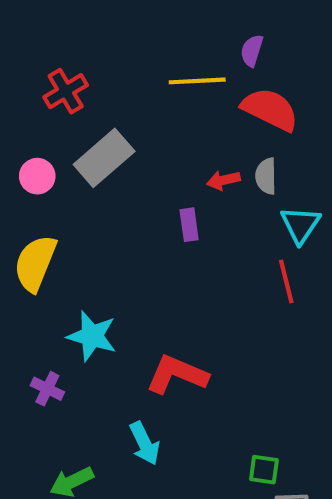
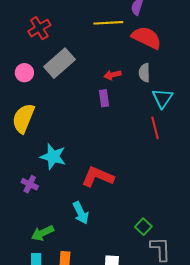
red arrow: (223, 180) -> (113, 75), moved
green square: (264, 470) -> (143, 227), turned 35

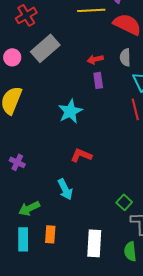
purple rectangle: (104, 98) -> (98, 80), moved
cyan star: (53, 157) -> (70, 111), moved, turned 30
red L-shape: (98, 177) -> (81, 155), size x0.7

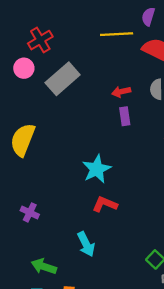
pink circle: (12, 57) -> (24, 68), moved
cyan star: (70, 111) -> (97, 169), moved
green arrow: (29, 208) -> (44, 266), turned 45

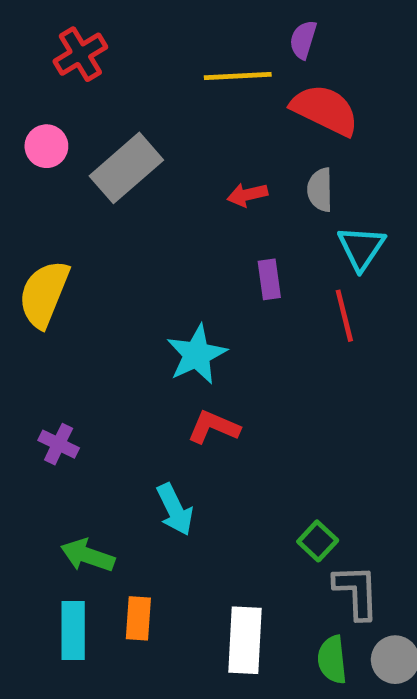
red cross: (40, 40) -> (80, 54), moved
purple rectangle: (125, 116) -> (269, 279), moved

